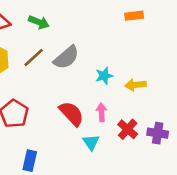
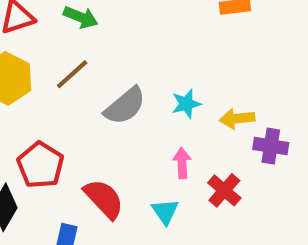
gray semicircle: (66, 57) -> (125, 106), moved
red semicircle: (71, 114) -> (104, 199), moved
purple cross: (158, 133) -> (271, 146), moved

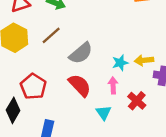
cyan star: (186, 104) -> (120, 63), moved
red semicircle: (104, 199) -> (80, 85), moved

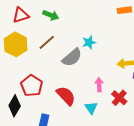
cyan star: (120, 63) -> (89, 42), moved
red semicircle: (80, 85) -> (66, 96), moved

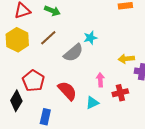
red cross: (119, 98) -> (120, 93), turned 35
cyan triangle: (91, 108) -> (92, 103), turned 40

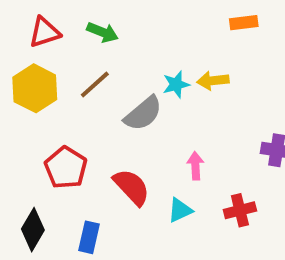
yellow arrow: (126, 59) -> (213, 81), moved
red cross: (120, 93) -> (240, 210), moved
black diamond: (16, 101) -> (33, 230), moved

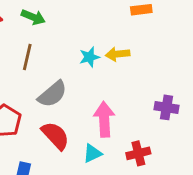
brown line: (95, 84) -> (27, 57), turned -35
gray semicircle: (143, 113) -> (52, 94), moved
pink arrow: (195, 166) -> (104, 119), size x1.6

